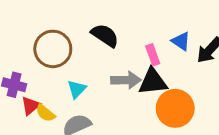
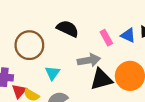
blue triangle: (181, 41) -> (128, 35), moved
black triangle: (153, 82) -> (101, 79), moved

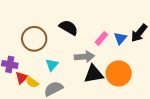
blue triangle: (128, 35) -> (120, 38), turned 40
pink rectangle: (106, 38) -> (101, 39), turned 64

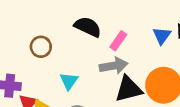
brown circle: (34, 39) -> (41, 47), size x0.6
pink rectangle: (101, 39) -> (118, 41), moved

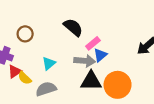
blue triangle: (162, 36) -> (100, 55), moved
brown circle: (41, 47) -> (25, 34), moved

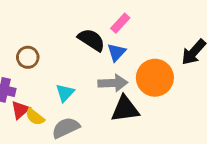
pink rectangle: (93, 43) -> (120, 23), moved
blue triangle: (100, 55) -> (116, 52), moved
orange circle: (118, 85) -> (155, 78), moved

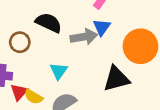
black semicircle: (91, 40) -> (49, 23), moved
gray arrow: (113, 83) -> (84, 37), moved

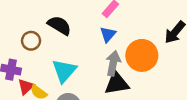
gray arrow: (84, 37) -> (113, 63), moved, turned -75
cyan triangle: (59, 71) -> (64, 71), size x1.5

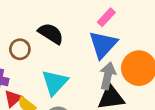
blue triangle: (108, 34) -> (103, 45), size x1.6

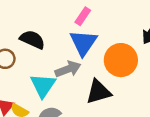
gray arrow: (108, 76) -> (68, 69), moved, turned 65

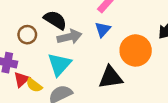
blue triangle: (83, 43) -> (103, 29), size x0.6
gray arrow: (68, 69) -> (69, 37), moved

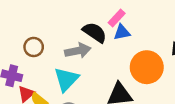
black semicircle: (55, 20) -> (95, 32), moved
blue triangle: (103, 29) -> (122, 32), moved, turned 35

